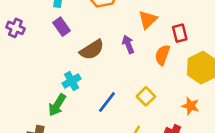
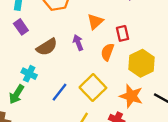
cyan cross: (72, 81) -> (29, 74), turned -35
yellow square: (146, 96) -> (93, 88), size x1.6
orange star: (191, 106) -> (131, 96), size x1.5

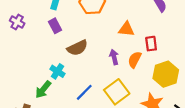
orange triangle: (95, 22) -> (126, 29), turned 42
purple arrow: (78, 43) -> (114, 57), moved

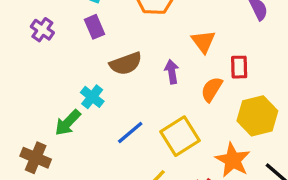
purple cross: (17, 22) -> (42, 30), moved
orange triangle: (126, 29) -> (203, 42), turned 42
purple arrow: (114, 57) -> (172, 72), moved

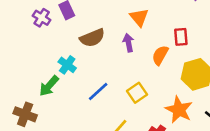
purple cross: (42, 30) -> (42, 18), moved
orange triangle: (203, 42) -> (139, 17), moved
yellow square: (180, 136) -> (137, 93), size x0.7

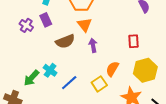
orange triangle: (139, 17) -> (84, 25), moved
orange semicircle: (160, 55) -> (112, 69), moved
cyan cross: (67, 65) -> (50, 70), moved

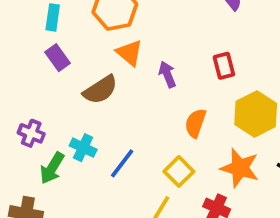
purple cross: (26, 25) -> (31, 133), moved
purple arrow: (93, 45) -> (167, 74), moved
yellow square: (99, 84) -> (179, 171), moved

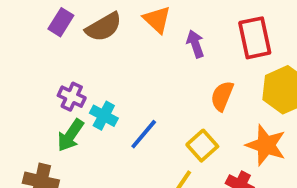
purple rectangle: (58, 58) -> (61, 22), moved, turned 65
red rectangle: (224, 66) -> (255, 38), size x1.5
brown semicircle: (100, 90) -> (104, 27), moved
purple cross: (31, 133) -> (72, 97), moved

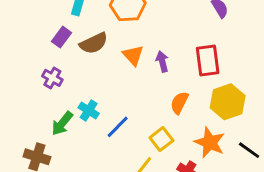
orange triangle: (157, 19) -> (133, 55), moved
purple cross: (72, 97) -> (52, 78), moved

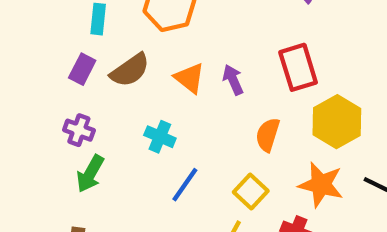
cyan cross: (89, 111) -> (160, 137), moved
green arrow: (62, 123) -> (90, 174), moved

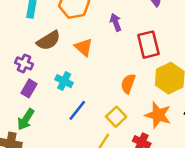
purple rectangle: (82, 69) -> (29, 88), moved
purple arrow: (233, 80) -> (116, 22), moved
purple cross: (79, 130) -> (24, 63), moved
green arrow: (90, 174) -> (26, 119), moved

